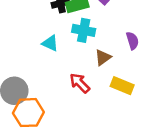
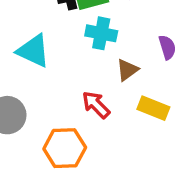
cyan triangle: (50, 43) -> (33, 51), moved, size x1.5
orange hexagon: (28, 113) -> (65, 148), moved

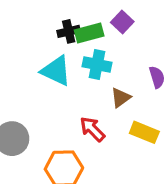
cyan triangle: (33, 51) -> (56, 71), moved

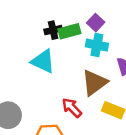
cyan cross: (97, 65) -> (97, 45), moved
brown triangle: (121, 98) -> (94, 83), size x1.6

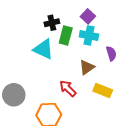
green rectangle: (69, 31) -> (66, 35), moved, turned -60
brown triangle: (94, 83) -> (87, 67), size x0.7

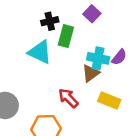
cyan cross: (89, 35) -> (98, 58), moved
purple semicircle: (111, 53) -> (119, 57), turned 56

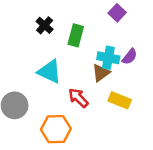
purple square: (92, 14) -> (117, 13), moved
black cross: (50, 21) -> (45, 25), moved, turned -35
cyan triangle: (40, 52) -> (50, 72), moved

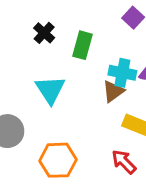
cyan triangle: (50, 72) -> (50, 90), turned 32
red arrow: (78, 98) -> (124, 162), moved

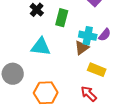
cyan triangle: (50, 90) -> (41, 47), turned -50

